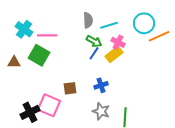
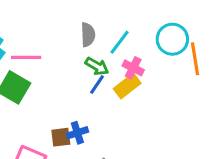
cyan line: (109, 25) -> (120, 42), turned -36
orange line: (159, 36) -> (195, 59), turned -75
blue cross: (101, 85) -> (77, 133), moved

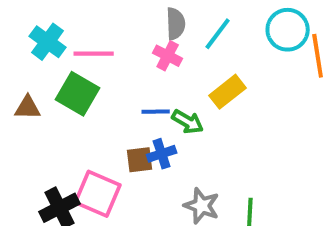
green arrow: (97, 66) -> (188, 122), moved
pink cross: (133, 68) -> (168, 56), moved
blue line: (97, 84) -> (156, 112), moved, turned 55

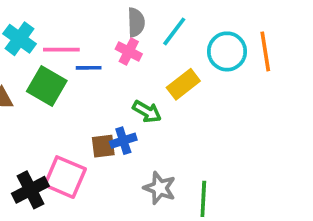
cyan circle: (288, 30) -> (227, 51), moved
blue line: (156, 112) -> (89, 68), moved

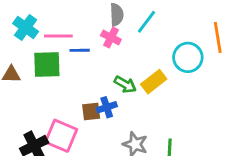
cyan circle: (227, 51) -> (188, 57), moved
yellow rectangle: (183, 84) -> (154, 82), moved
green square: (47, 86) -> (47, 65), turned -32

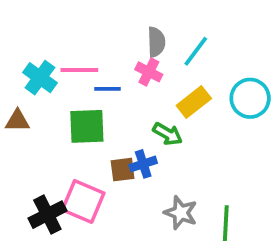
cyan cross: (26, 27) -> (40, 78), moved
green square: (47, 65) -> (87, 126), moved
yellow rectangle: (154, 82) -> (194, 102), moved

